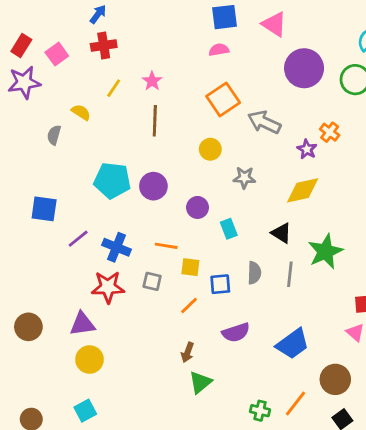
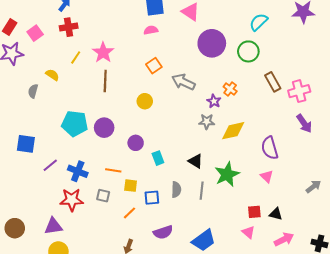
pink star: (152, 81) -> (103, 52), size x1.5
orange square: (223, 99) -> (154, 66), size x0.7
gray star: (244, 178) -> (207, 122), moved
yellow diamond: (303, 190) -> (233, 131), moved

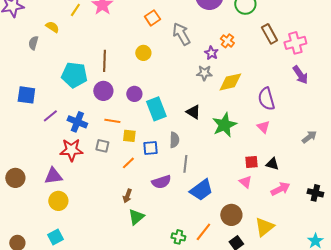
brown line: (105, 81) -> (104, 61), moved
gray arrow: (183, 82) -> (181, 34), turned 35
purple circle: (104, 128) -> (103, 91), moved
cyan rectangle: (158, 158) -> (156, 109), size x1.6
gray line: (202, 191) -> (185, 164), moved

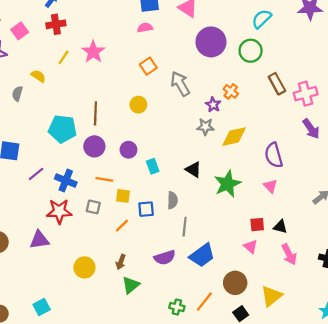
cyan rectangle: (156, 109) -> (153, 166), size x0.6
purple semicircle: (161, 182) -> (165, 258), moved
pink arrow: (280, 189) -> (289, 254), turned 90
yellow circle: (58, 201) -> (84, 267), moved

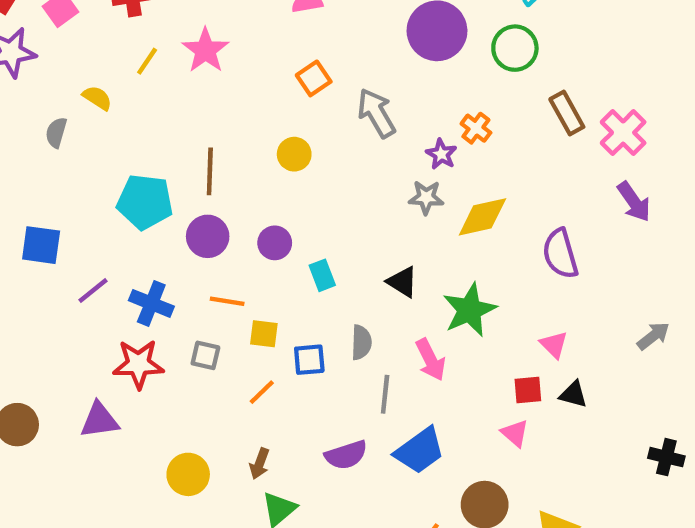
pink cross: (306, 94) -> (623, 133), turned -30
pink triangle: (270, 186) -> (554, 345), moved
pink arrow: (289, 254) -> (431, 360), moved

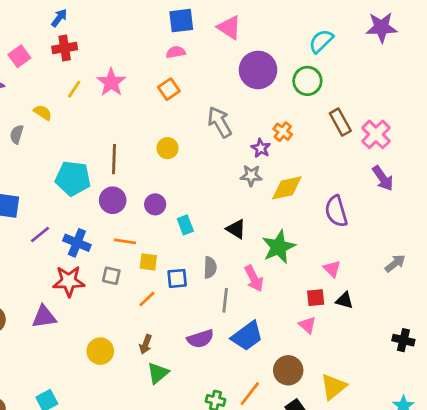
orange square: (314, 78) -> (169, 89), moved

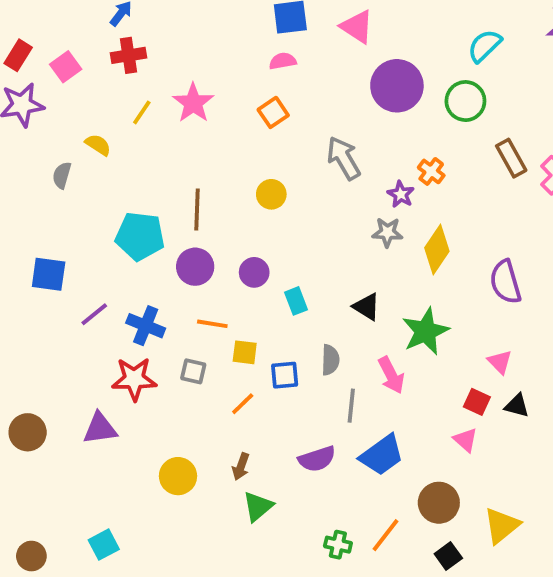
yellow diamond: (287, 188) -> (437, 250), turned -44
red square: (316, 298) -> (477, 402), turned 30

